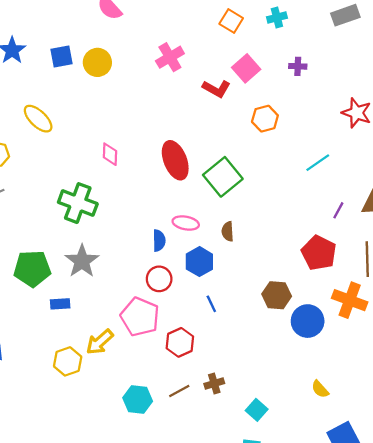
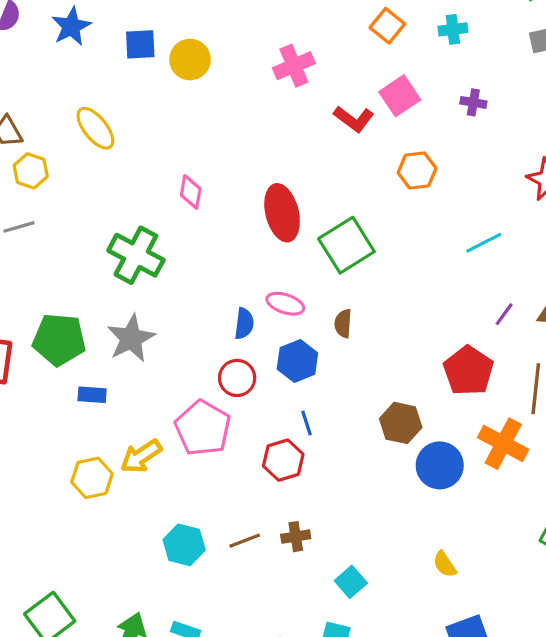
red hexagon: (180, 342) -> (283, 460), moved

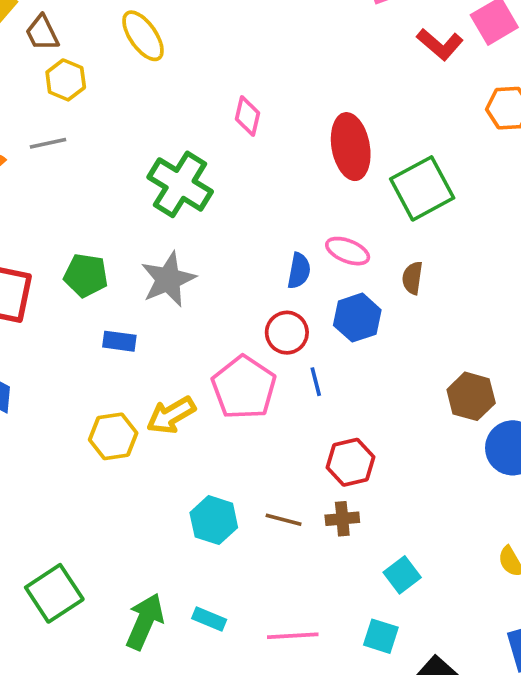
green pentagon: (59, 340) -> (86, 275), size x0.7
blue line: (306, 423) -> (316, 382), moved
red hexagon: (283, 460) -> (350, 462), moved
brown line: (245, 541) -> (284, 520), turned 32

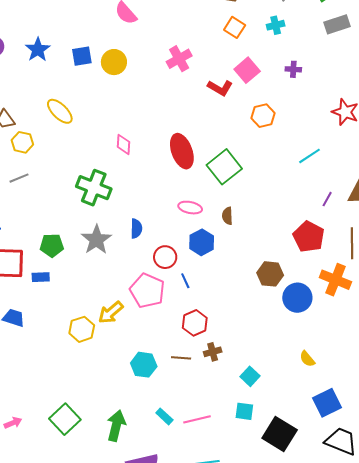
blue semicircle: (299, 271) -> (136, 229), moved
blue rectangle: (119, 341) -> (41, 277), moved
red hexagon: (350, 462) -> (195, 323), moved
cyan rectangle: (209, 619) -> (164, 416), moved, turned 30

